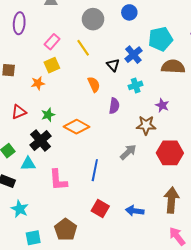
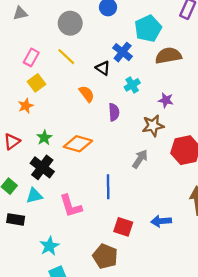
cyan star: (20, 209) -> (49, 246), moved, turned 30
brown pentagon: (66, 230) -> (105, 256), moved

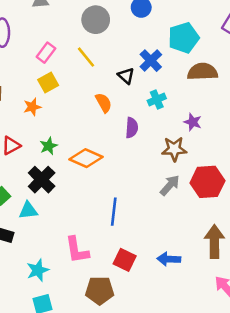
gray arrow: (140, 159) -> (170, 185), moved
pink L-shape: (71, 206) -> (77, 250), moved
brown pentagon: (105, 256) -> (100, 291), turned -30

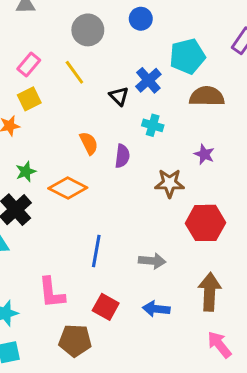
cyan cross: (157, 100) -> (153, 125), turned 36
orange semicircle: (104, 103) -> (89, 143), moved
purple star: (193, 122) -> (204, 154), moved
gray arrow: (170, 185) -> (152, 261), moved, turned 50

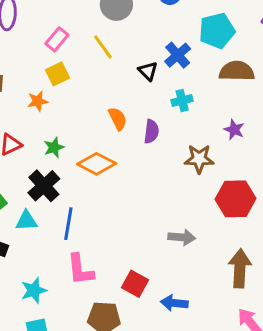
cyan cross: (153, 125) -> (182, 100), turned -30
blue line: (96, 251) -> (68, 224), moved
blue arrow: (156, 309) -> (174, 303), moved

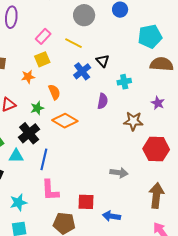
yellow line: (103, 47) -> (74, 43), turned -30
blue cross: (178, 55) -> (82, 71), moved
orange semicircle: (118, 119) -> (54, 92), moved
red square: (135, 284) -> (86, 202), turned -30

